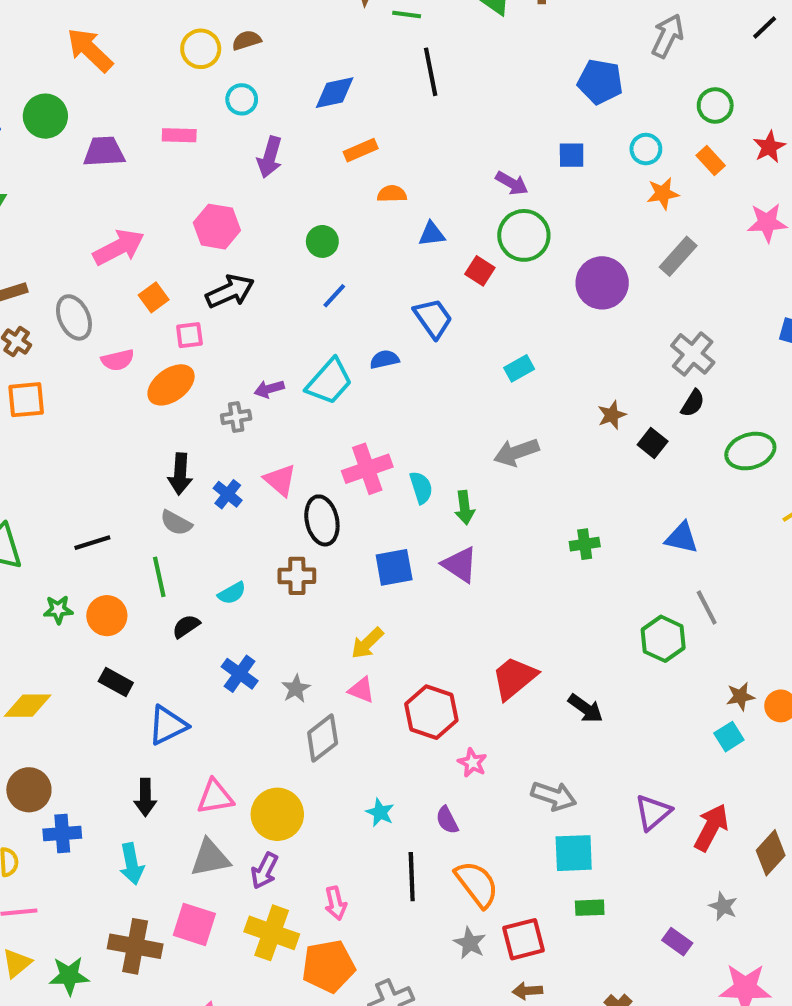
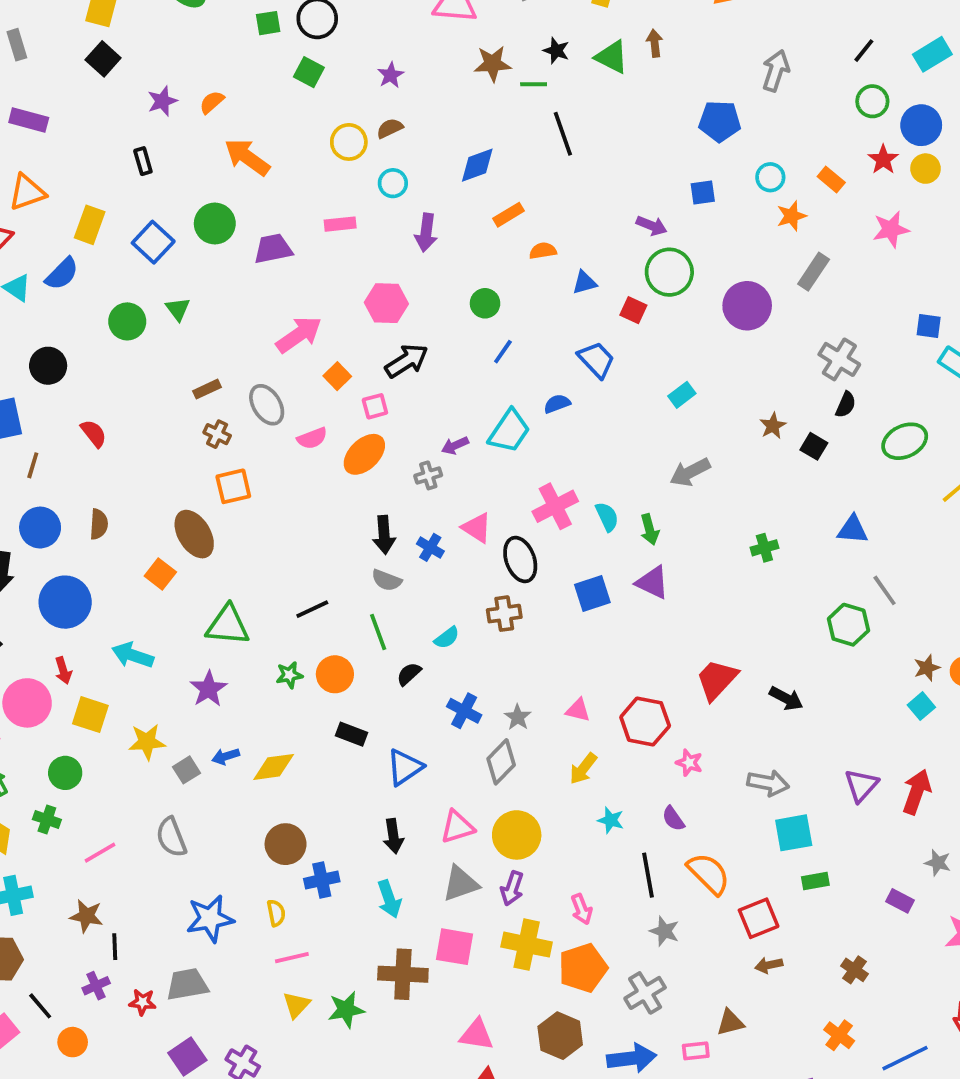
green circle: (715, 105) -> (872, 101), moved
yellow arrow: (367, 643) -> (583, 769), moved
gray diamond: (323, 738) -> (501, 762), moved
gray star: (470, 943) -> (664, 931), moved

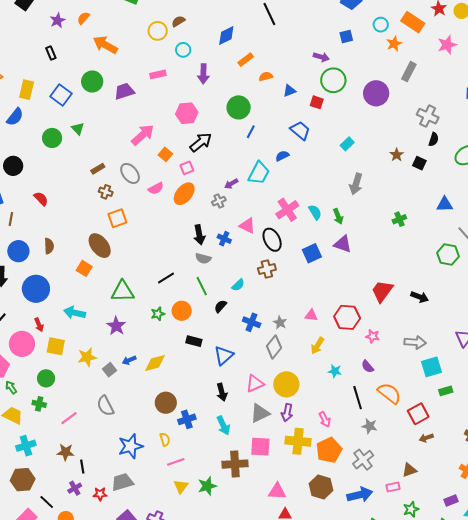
orange rectangle: (831, 180) -> (413, 22), size x1.6
green circle: (485, 303) -> (239, 107), size x1.5
gray arrow: (690, 472) -> (356, 184), turned -40

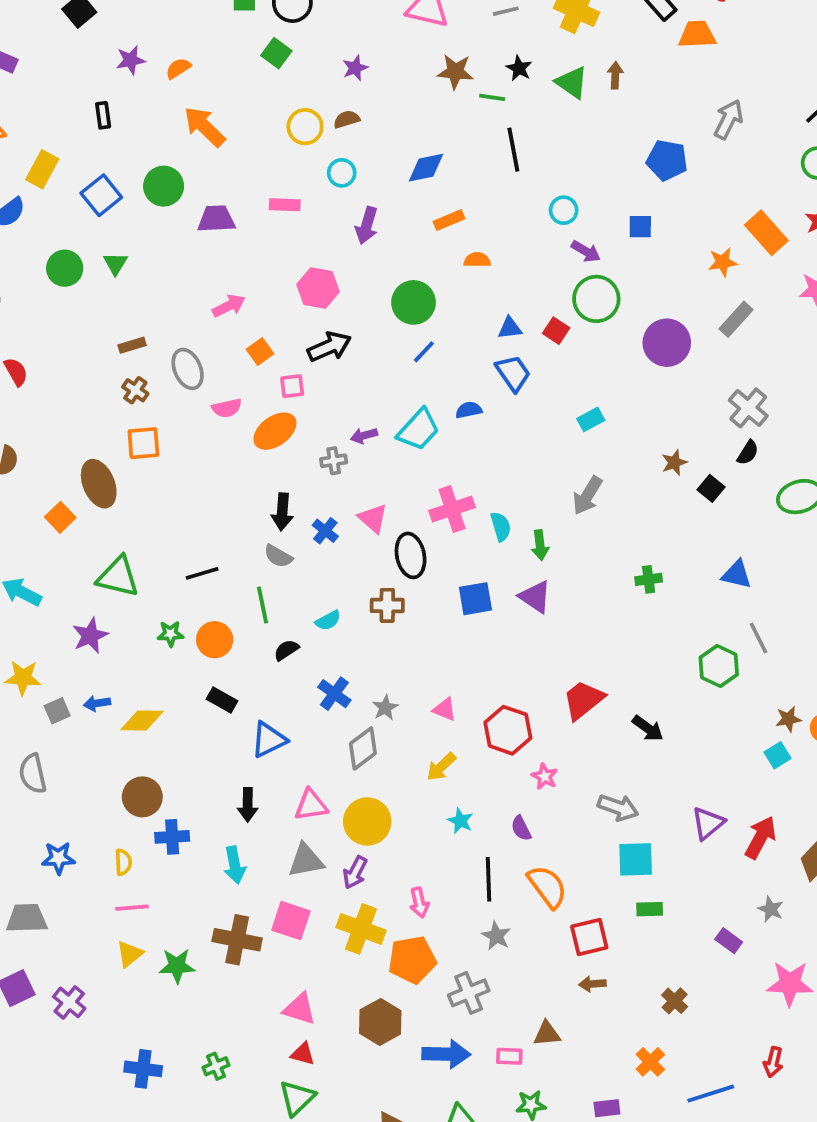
cyan circle: (381, 25) -> (564, 210), moved
blue triangle: (289, 91) -> (510, 328), moved
pink arrow: (143, 135) -> (229, 306), size x0.7
blue star: (131, 446) -> (58, 858), size x0.7

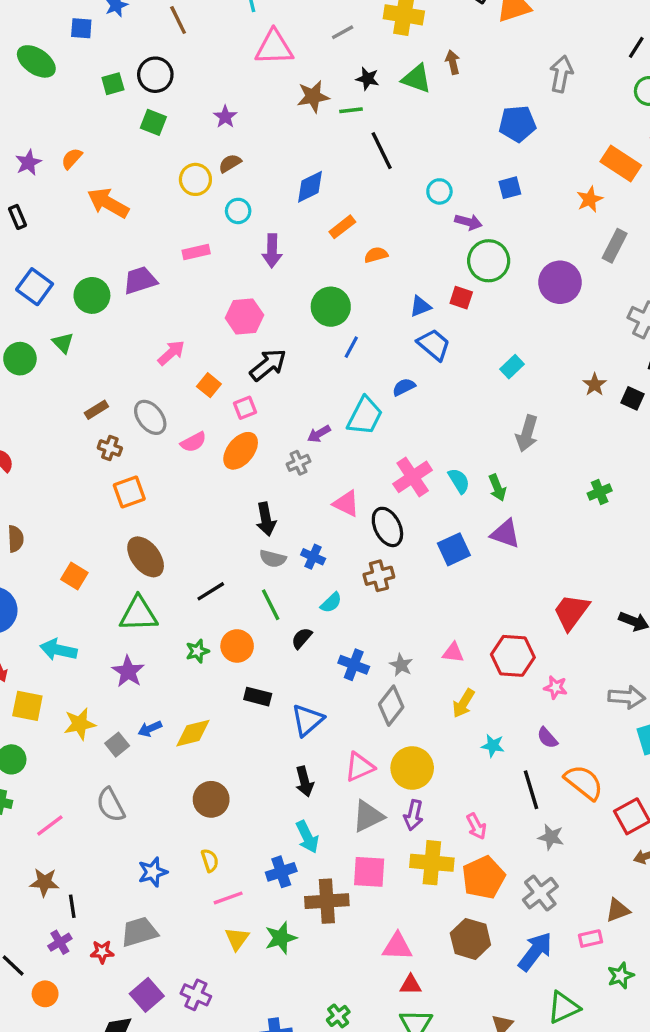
green circle: (164, 186) -> (92, 295), moved
brown ellipse: (99, 484) -> (146, 557), moved
blue cross: (325, 531) -> (313, 557), moved
blue cross: (172, 837) -> (281, 872), moved
blue arrow: (446, 1054) -> (535, 951), turned -39

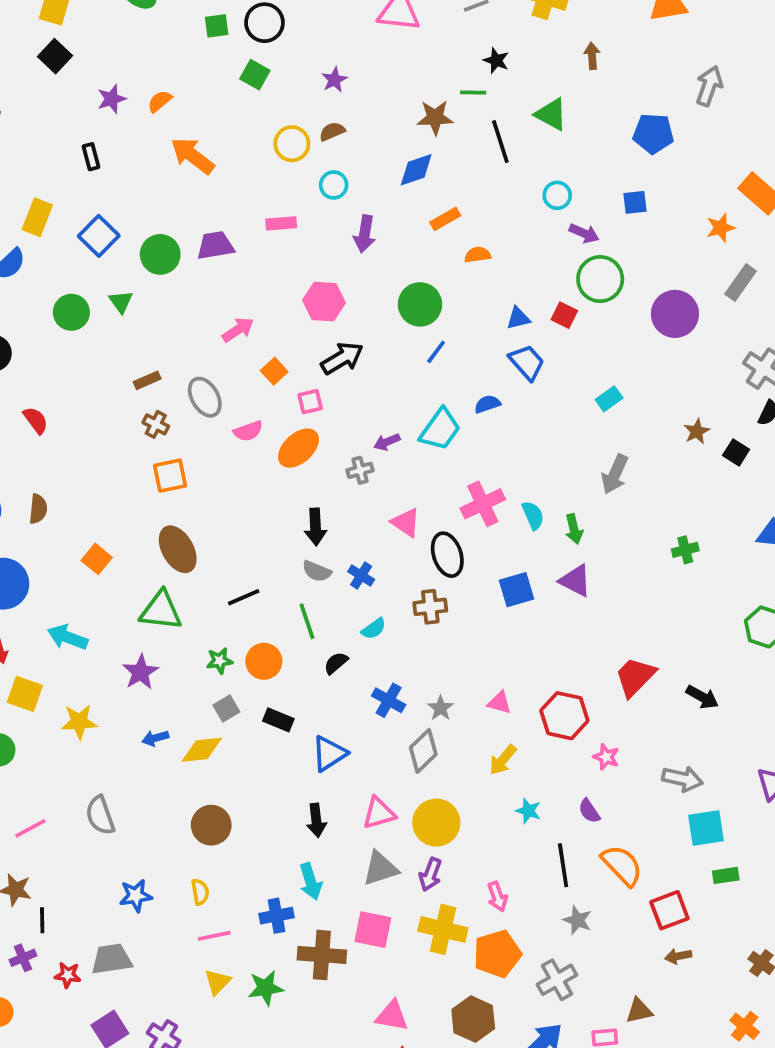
green triangle: (417, 79) -> (551, 114), moved
brown star: (313, 97) -> (435, 118), moved
gray square: (117, 745) -> (226, 708), moved

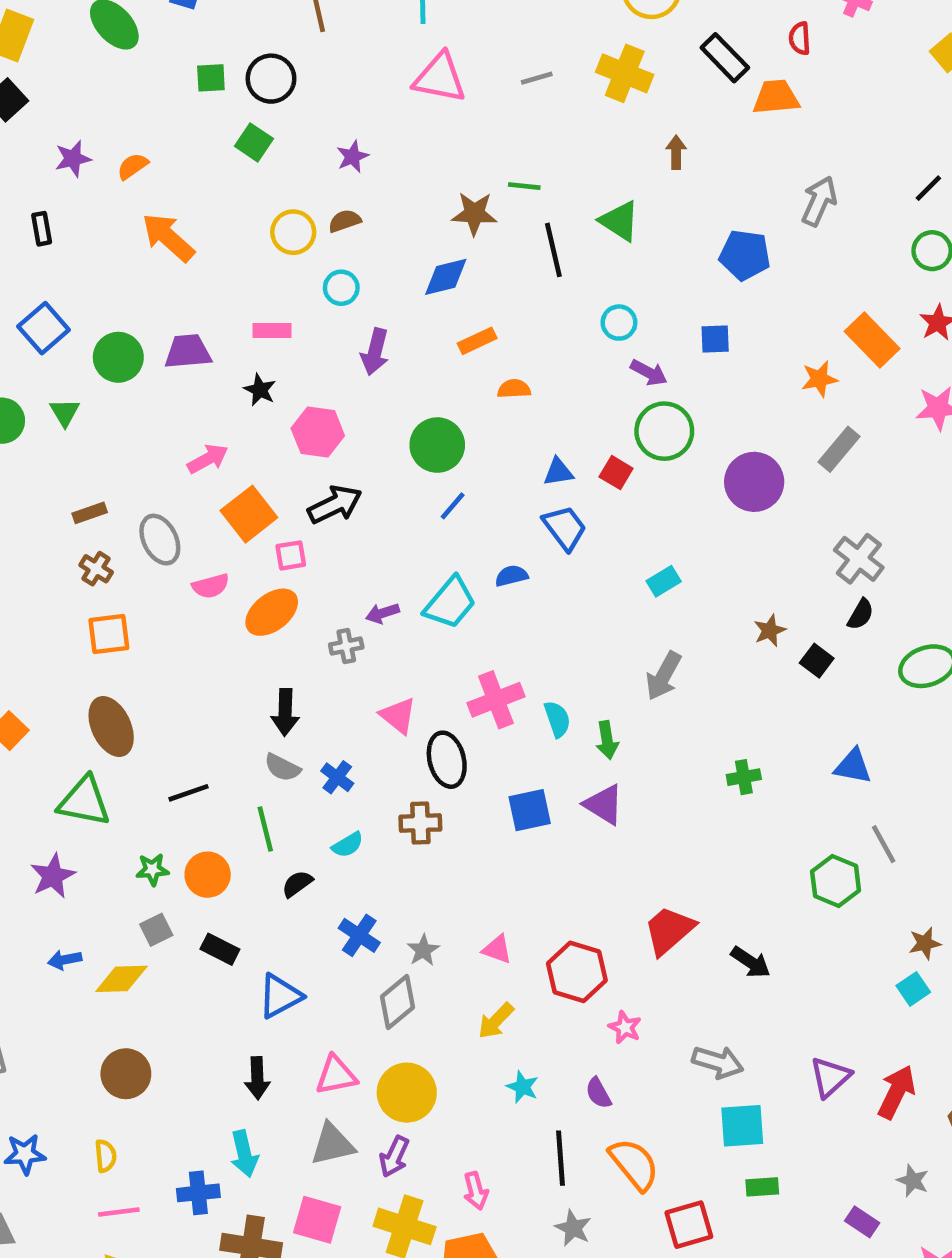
black star: (496, 60) -> (260, 390), moved
orange square: (274, 371) -> (249, 514), size x1.6

